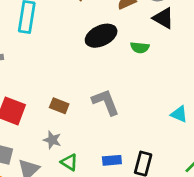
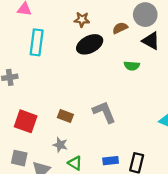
black ellipse: (101, 36) -> (90, 44), moved

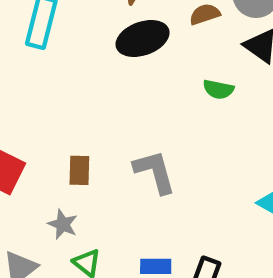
brown rectangle: (65, 116) -> (79, 170), turned 64

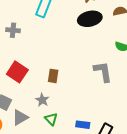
gray L-shape: (155, 172) -> (103, 72), moved

